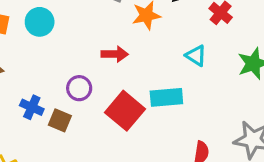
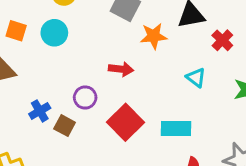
cyan rectangle: (166, 97) -> (176, 129), moved
blue cross: (32, 107) -> (40, 111), turned 30

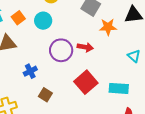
orange square: (16, 31) -> (18, 18), turned 32
purple circle: (85, 97) -> (61, 50), moved, size x1.5
brown square: (65, 126) -> (45, 95), moved

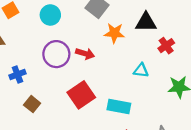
cyan circle: (43, 21) -> (50, 15), moved
cyan triangle: (134, 56) -> (141, 70), turned -40

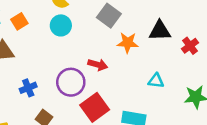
red cross: (166, 46) -> (190, 46), moved
purple circle: (56, 54) -> (71, 82), moved

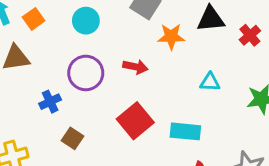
purple circle: (71, 82) -> (86, 73), moved

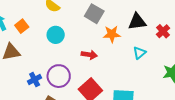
cyan circle: (86, 21) -> (56, 35), moved
purple circle: (86, 73) -> (59, 76), moved
cyan triangle: (210, 82) -> (139, 53), moved, turned -40

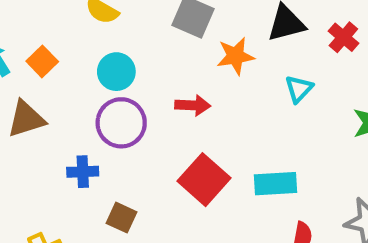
purple circle: (59, 76) -> (121, 123), moved
blue cross: (35, 80) -> (83, 172), turned 32

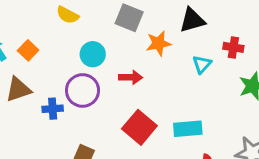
red cross: (343, 37) -> (233, 47), moved, turned -30
cyan circle: (116, 72) -> (93, 54), moved
blue cross: (83, 172) -> (53, 109), moved

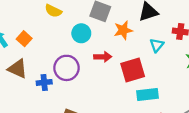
cyan circle: (93, 54) -> (81, 33), moved
brown triangle: (18, 89) -> (18, 69), turned 45
red square: (139, 127) -> (133, 70), moved, turned 35

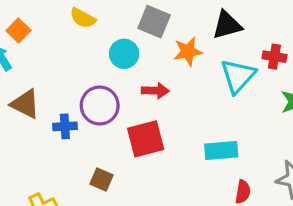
orange square: (24, 39) -> (18, 31), moved
cyan triangle: (157, 45) -> (238, 76), size x1.6
red square: (133, 70) -> (146, 139), moved

